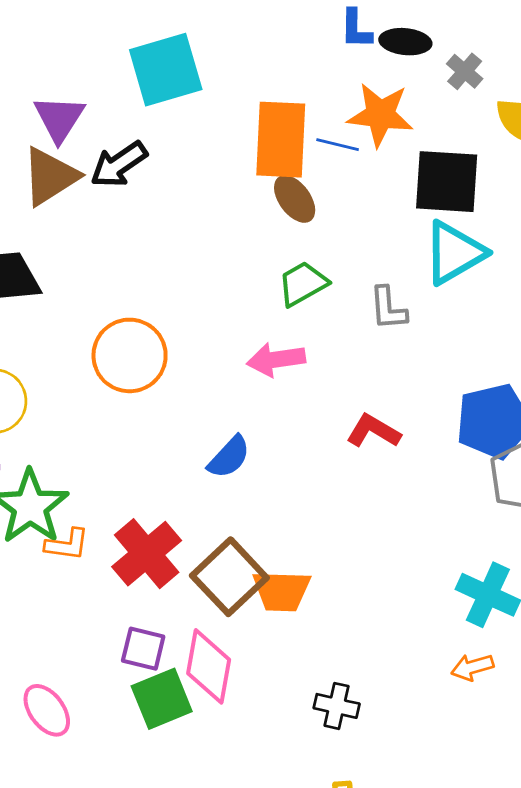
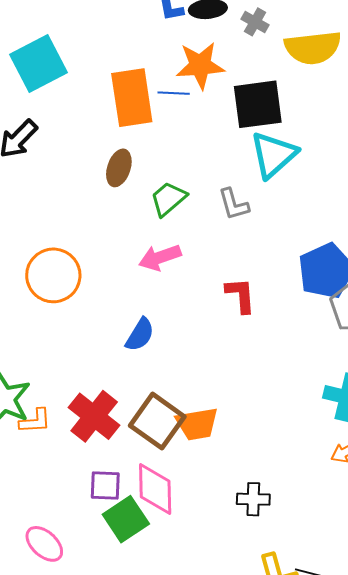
brown ellipse: (295, 199) -> (119, 168), moved, turned 66
red L-shape: (373, 431) -> (241, 295), turned 66

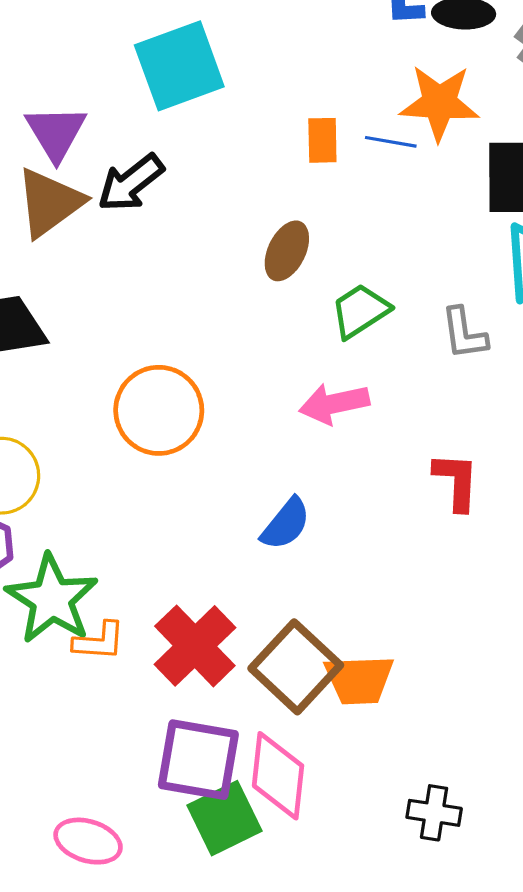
orange rectangle: (132, 98) -> (322, 140), size x0.5
purple square: (105, 485) -> (198, 760), size x1.6
pink ellipse: (44, 544) -> (88, 841), turned -33

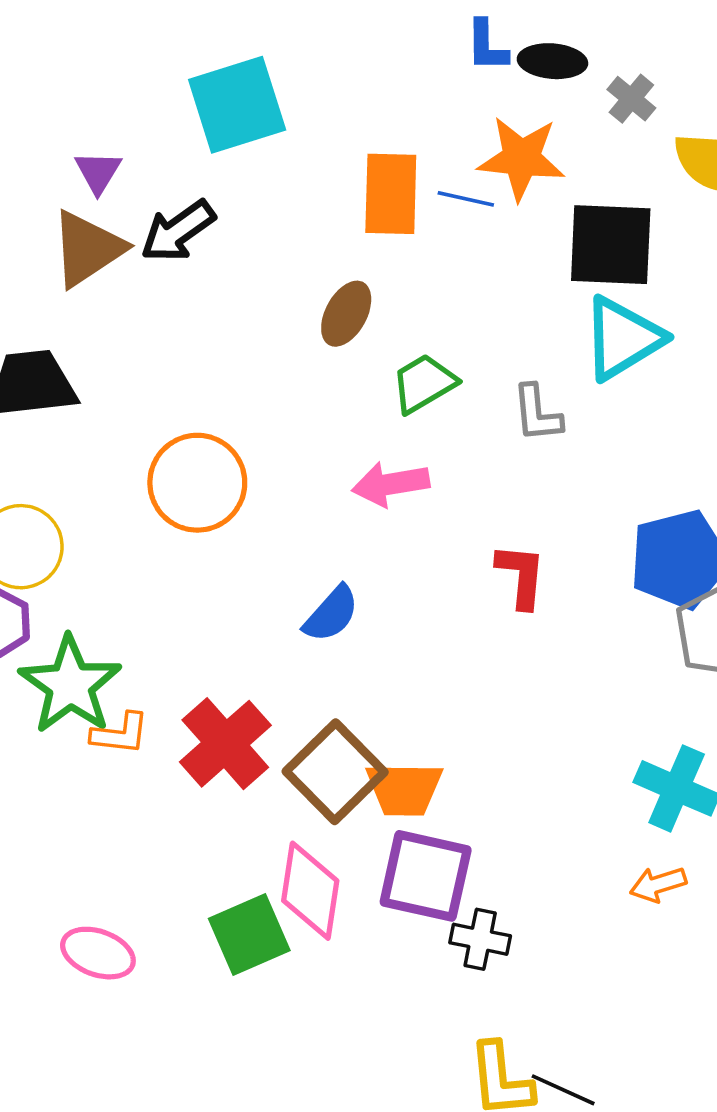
purple triangle: (56, 133) -> (98, 172), size x0.7
orange rectangle: (322, 140) -> (391, 194), size x1.6
purple square: (198, 760) -> (426, 876), moved

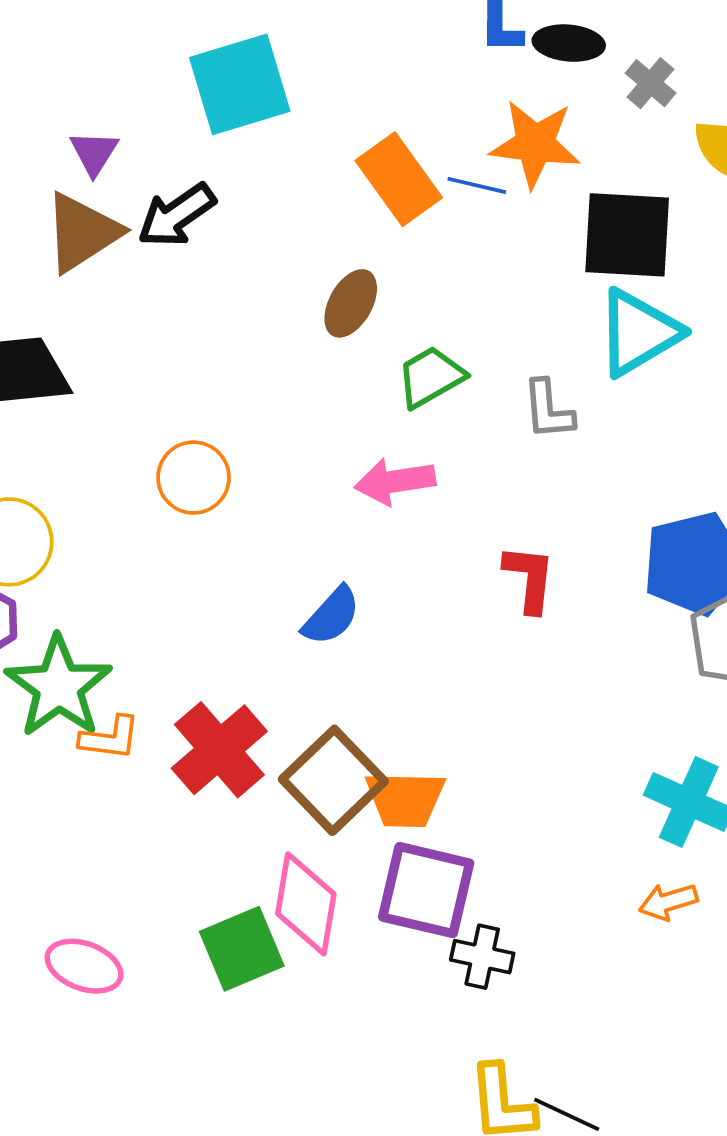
orange rectangle: (391, 194) -> (399, 179), turned -38
orange circle: (197, 483) -> (193, 478), size x0.7

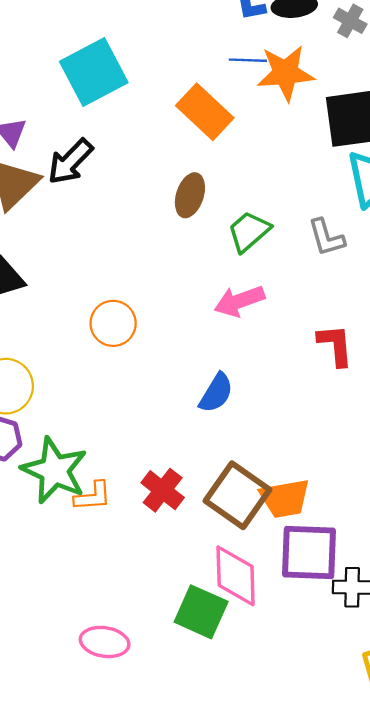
blue line: (477, 185) -> (248, 60), moved
red cross: (219, 750) -> (163, 490), size x0.7
green square: (242, 949) -> (201, 612), turned -32

